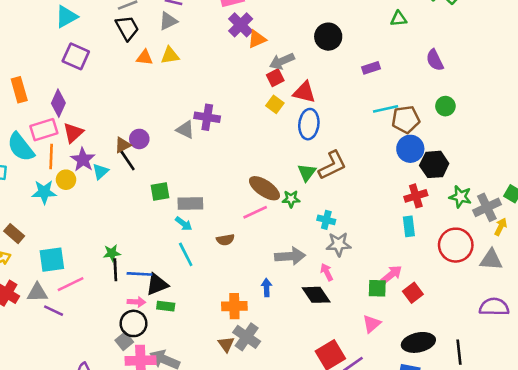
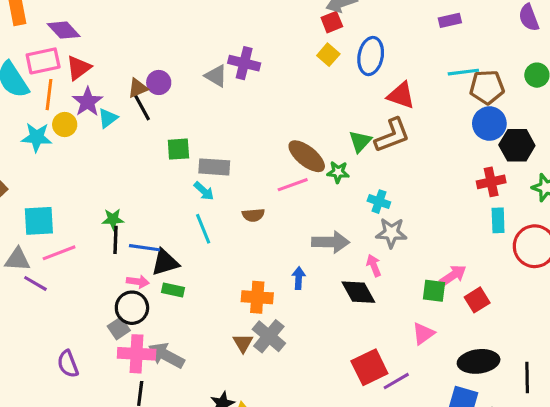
red triangle: (304, 92) -> (401, 95), moved
purple diamond: (58, 103) -> (64, 30), turned -72
blue ellipse: (309, 124) -> (371, 56), moved
cyan rectangle: (409, 226) -> (498, 220), moved

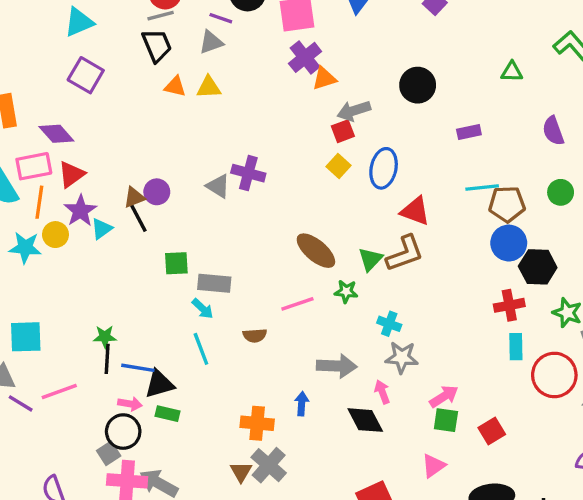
brown ellipse: (307, 156) -> (316, 251), moved
pink line: (59, 253) -> (59, 392), moved
pink arrow: (453, 275) -> (444, 396), moved

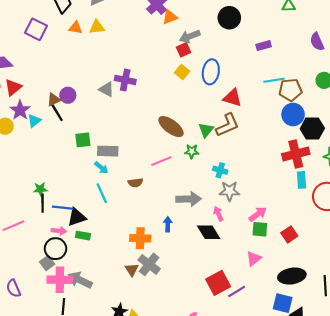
purple square: (86, 75) -> (36, 29), moved
red cross: (509, 305) -> (296, 154), size x1.4

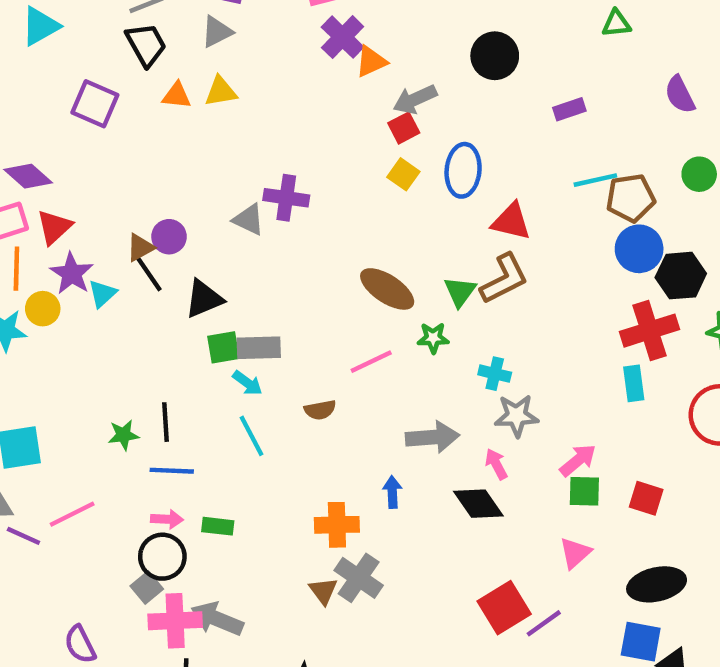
green square: (83, 140) -> (223, 347), moved
cyan rectangle: (301, 180) -> (634, 383), moved
black line: (43, 203) -> (166, 422), moved
black triangle: (77, 217) -> (204, 299), moved
red square: (289, 234) -> (646, 498), turned -35

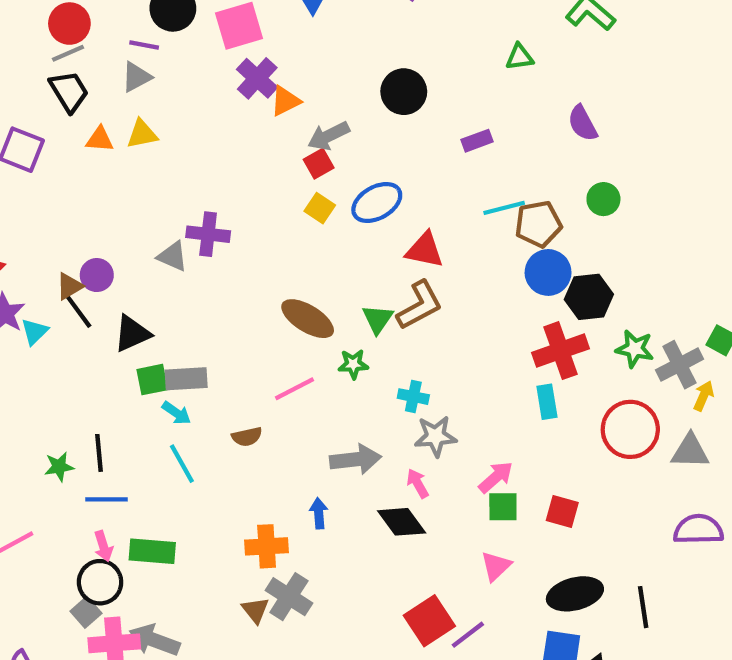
blue ellipse: (463, 170) -> (377, 202), turned 57
pink arrow: (167, 519) -> (103, 546), turned 72
green rectangle: (218, 526) -> (152, 551), size x1.5

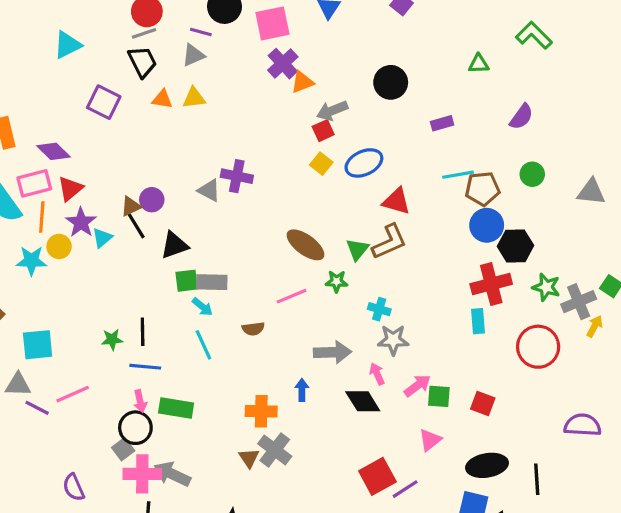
purple semicircle: (583, 123) -> (521, 117), turned -120
gray triangle: (690, 451) -> (591, 192), moved
pink arrow: (496, 477) -> (417, 386), moved

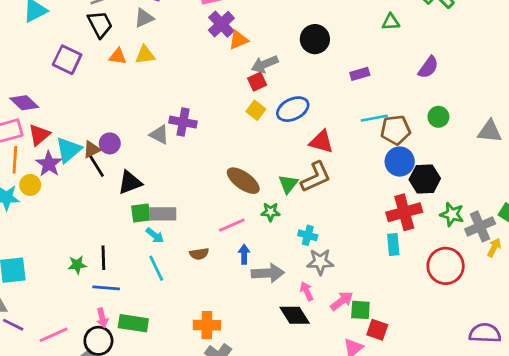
cyan triangle: (102, 238) -> (69, 150), moved, size x1.5
blue arrow: (302, 390) -> (244, 254), moved
pink line: (73, 394) -> (54, 335), moved
red square: (483, 404) -> (377, 330), moved

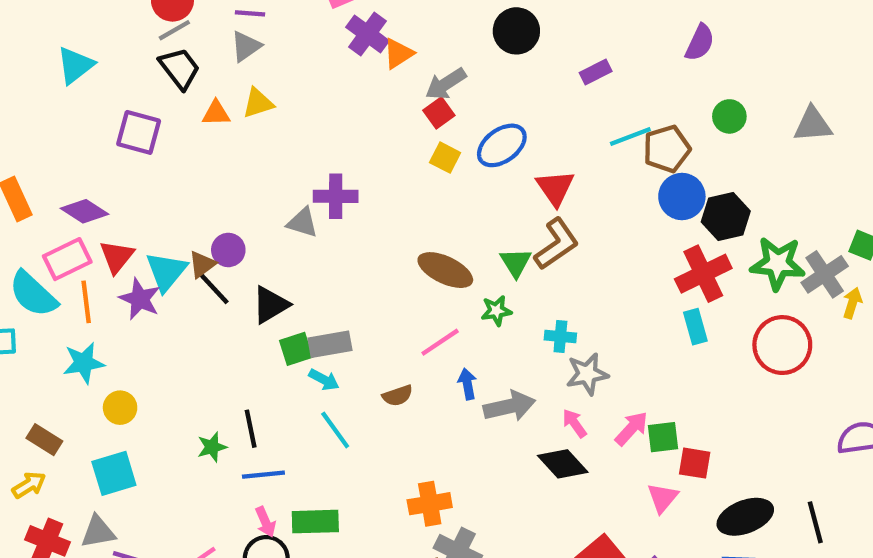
red triangle: (321, 142) -> (555, 188), turned 50
yellow circle: (30, 185) -> (120, 408), moved
green star: (452, 214) -> (778, 263), size x1.4

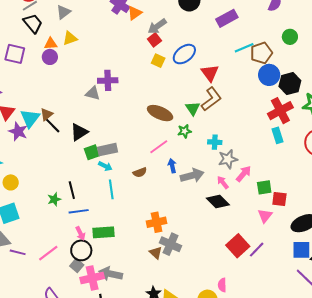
purple rectangle: (596, 72) -> (227, 18), size x1.5
purple circle: (228, 250) -> (50, 57), moved
pink arrow: (631, 428) -> (244, 174), moved
cyan line: (335, 430) -> (111, 189), turned 30

